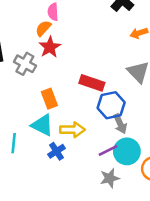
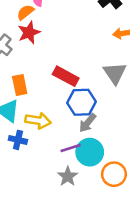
gray arrow: (120, 124) -> (88, 123), turned 54
blue cross: (56, 151) -> (18, 140), turned 36
gray star: (110, 178) -> (68, 176), turned -30

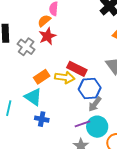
orange rectangle: (20, 85) -> (42, 77), turned 70
yellow arrow: (38, 121) -> (65, 77), moved

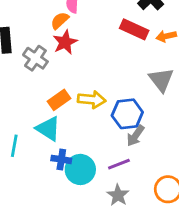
red rectangle: (77, 69) -> (134, 29), moved
cyan circle: (97, 127) -> (80, 169), moved

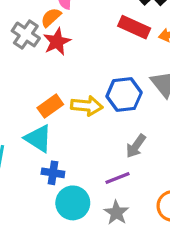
gray cross: (35, 58) -> (26, 34), moved
blue hexagon: (127, 114) -> (124, 94), moved
cyan circle: (80, 169) -> (73, 203), moved

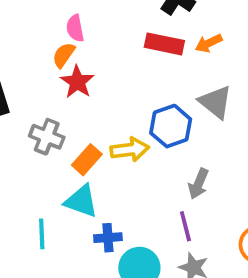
gray cross: (26, 34) -> (47, 137), moved
purple line: (118, 178) -> (185, 226), turned -70

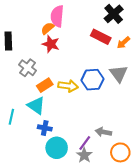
pink semicircle: (75, 28) -> (57, 16), size x1.5
orange arrow: (209, 43) -> (123, 43), turned -32
red star: (77, 82) -> (51, 44), turned -30
gray arrow: (198, 184) -> (103, 132), moved, turned 63
purple line: (185, 226) -> (85, 143), moved, turned 35

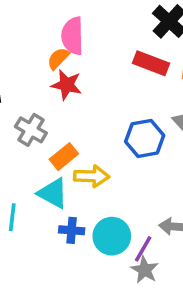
yellow arrow: (68, 86) -> (92, 176), moved
cyan circle: (57, 148) -> (112, 236), moved

